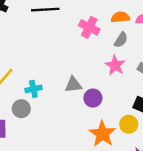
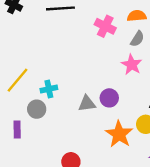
gray triangle: (73, 85) -> (87, 104), moved

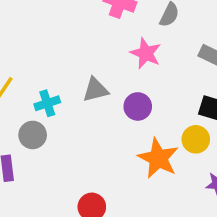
pink star: (132, 65) -> (146, 53), moved
gray triangle: (87, 104) -> (95, 90), moved

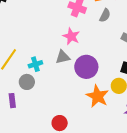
pink star: (146, 53) -> (71, 36), moved
purple circle: (138, 106) -> (86, 67), size x1.5

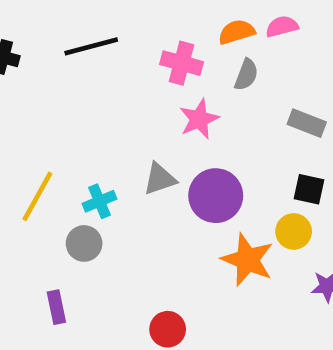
pink star: (71, 36) -> (199, 119), moved, turned 30
purple rectangle: (12, 101) -> (56, 307), moved

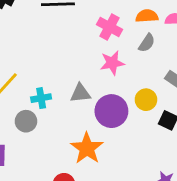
yellow circle: (294, 231) -> (146, 100), moved
orange star: (247, 260) -> (87, 148), moved

